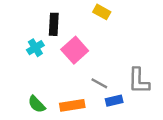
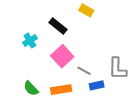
black rectangle: (54, 24) -> (58, 26), moved, turned -54
pink square: (75, 50) -> (62, 56), moved

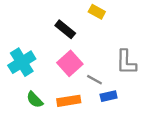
cyan cross: (30, 41) -> (22, 62), moved, size x1.6
gray L-shape: (117, 69) -> (126, 62), moved

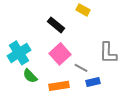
green semicircle: (35, 100) -> (30, 76), moved

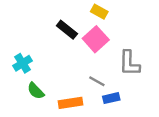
cyan cross: (19, 53) -> (22, 63), size x0.7
pink square: (60, 54) -> (96, 39), moved

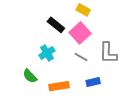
cyan cross: (22, 63) -> (47, 53), moved
gray line: (97, 81) -> (81, 57), moved

